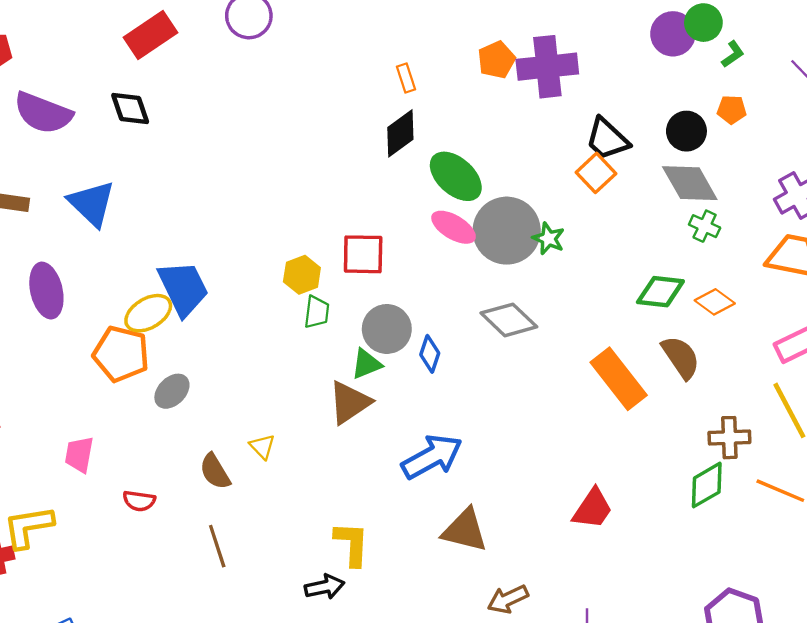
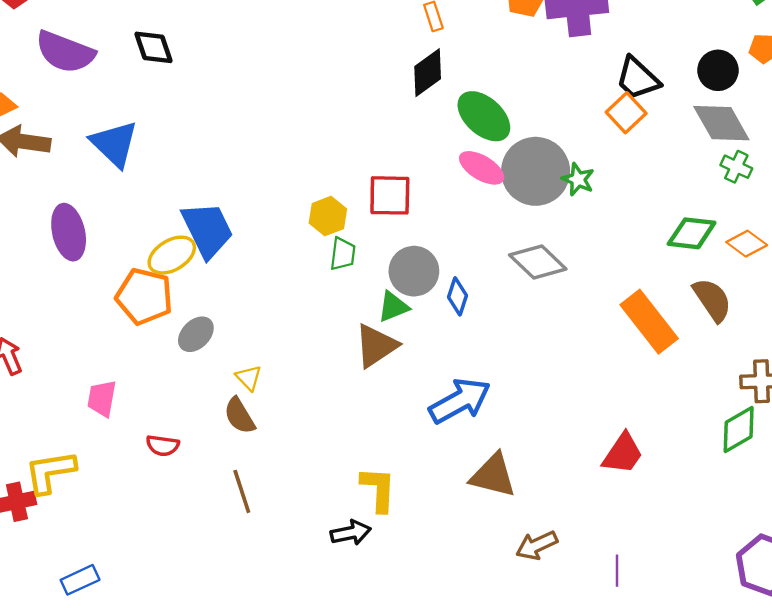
yellow triangle: (262, 447) -> (249, 378), moved

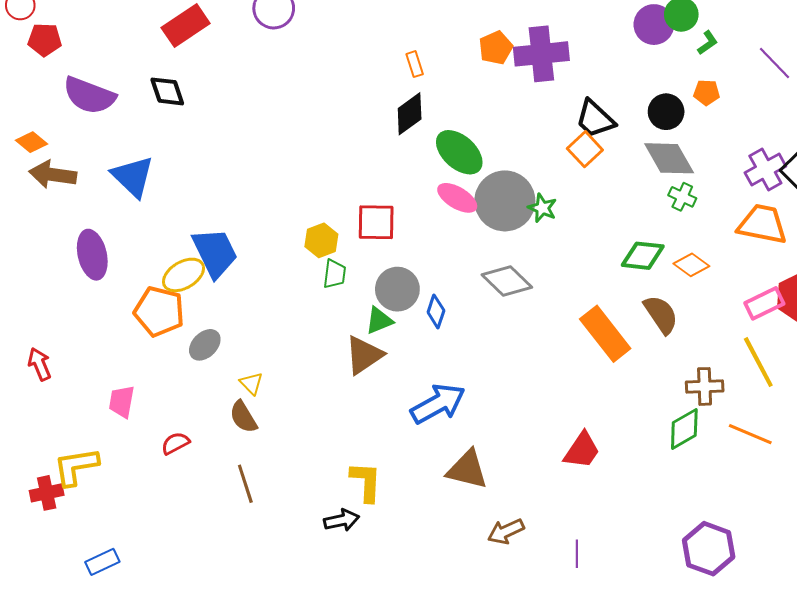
red semicircle: (163, 446) -> (175, 443), turned 144

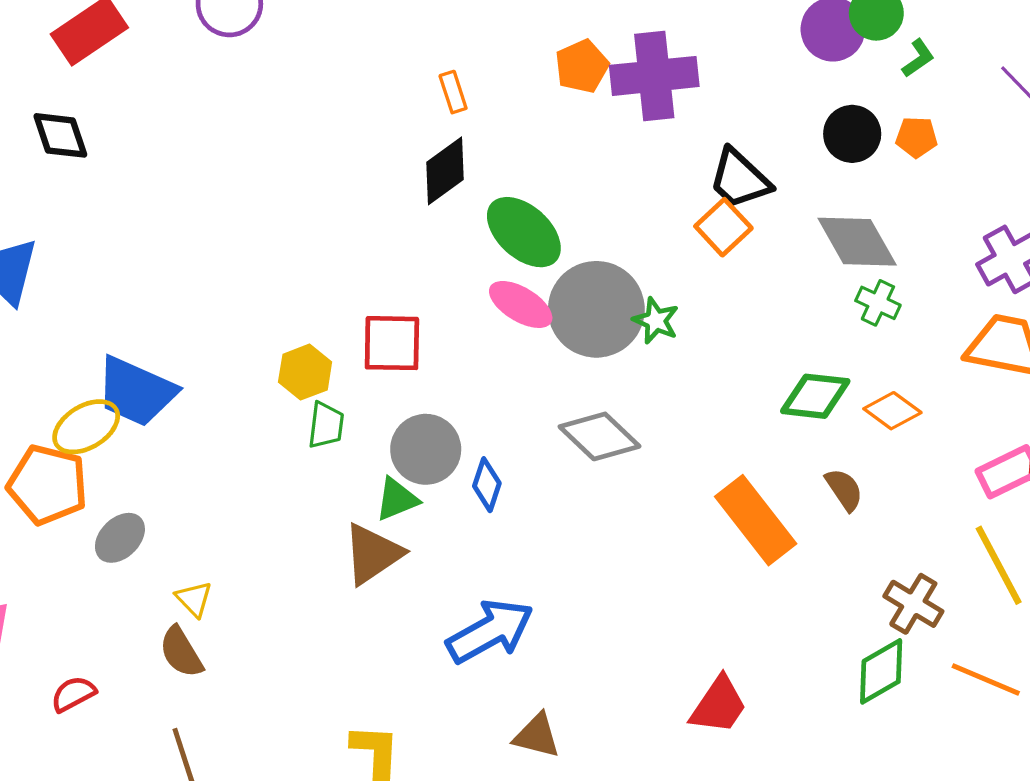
black circle: (666, 112) -> (852, 134), moved
blue trapezoid: (215, 253) -> (136, 391), turned 140
brown semicircle: (661, 314) -> (844, 490), size x0.7
brown cross: (705, 386) -> (913, 604), turned 33
brown triangle: (467, 470) -> (537, 736), size x0.7

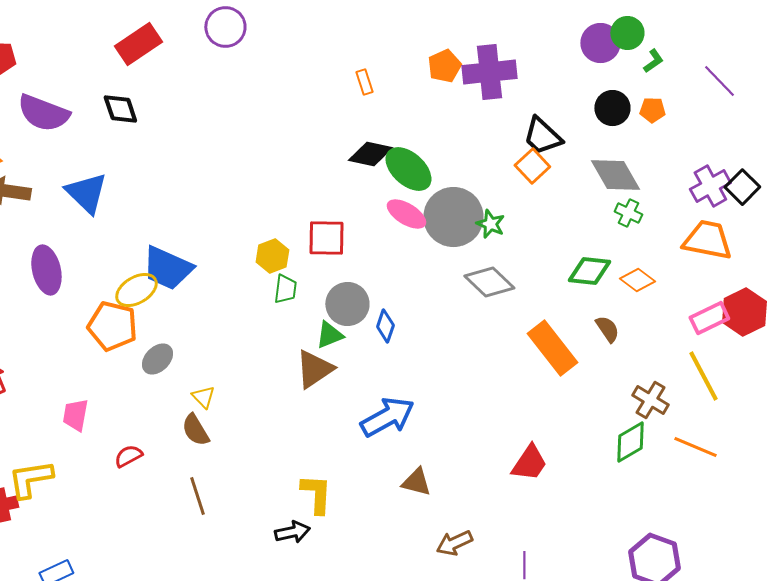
black diamond: (445, 171) -> (370, 154), moved, turned 48
gray diamond: (600, 436) -> (489, 282), moved

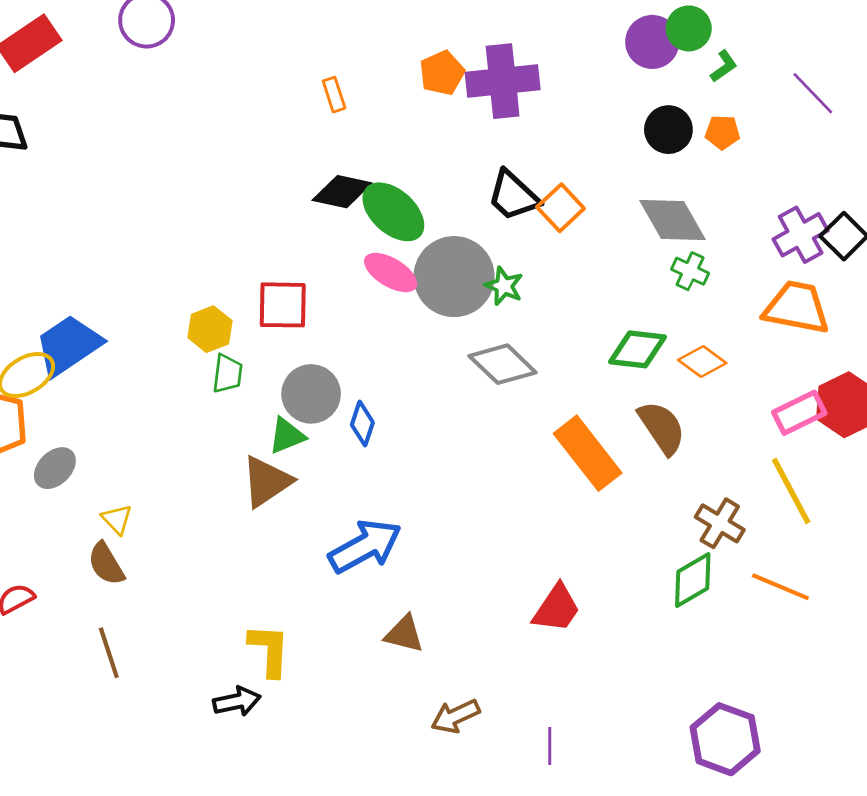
black trapezoid: (542, 136) -> (513, 196), moved
blue trapezoid: (167, 268) -> (68, 345), turned 122
brown semicircle: (607, 329) -> (662, 428), size x1.5

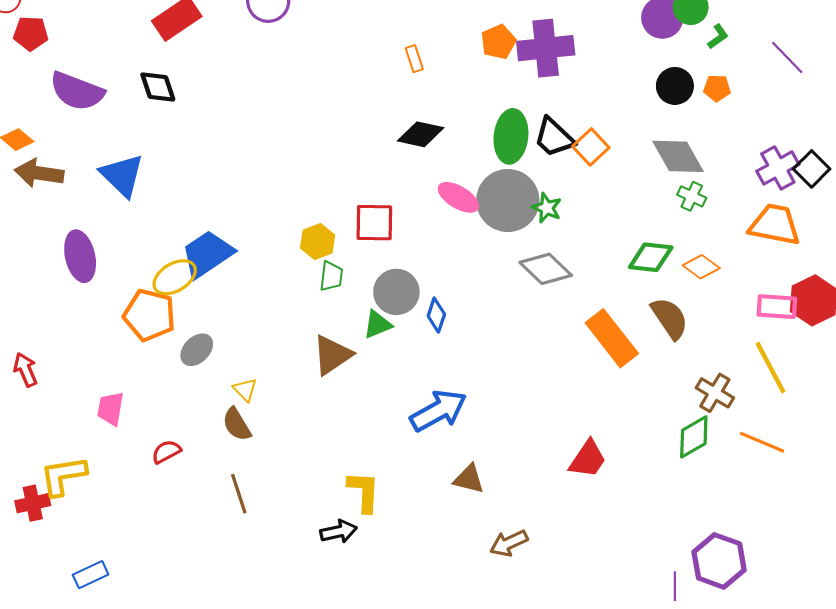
green ellipse: (393, 212) -> (511, 136), moved, turned 54
pink rectangle: (799, 413) -> (777, 307), turned 30
brown triangle: (267, 482) -> (332, 355), moved
purple line: (550, 746) -> (675, 586), moved

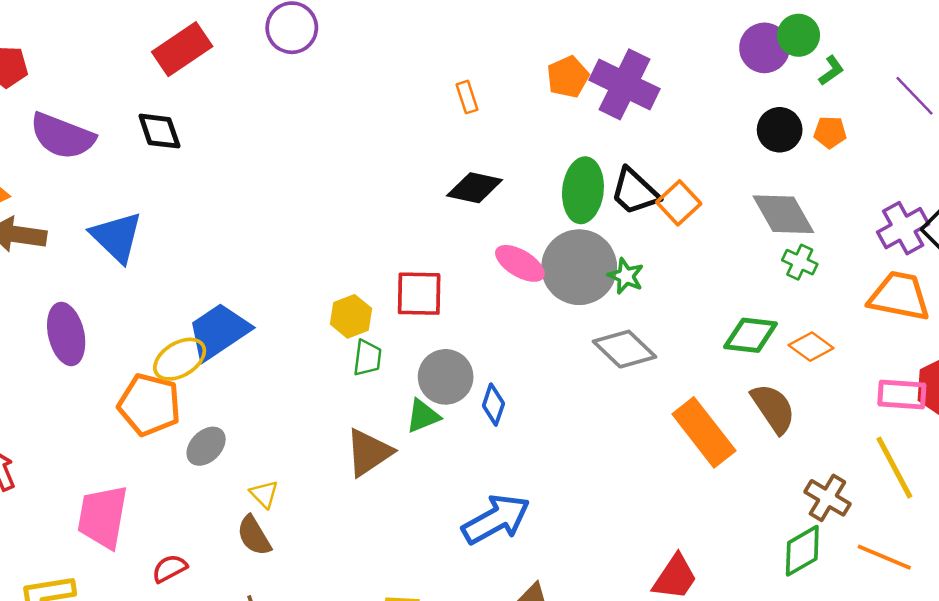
purple cross: (546, 48) -> (625, 84), turned 32
pink trapezoid: (111, 409) -> (103, 517), size x1.6

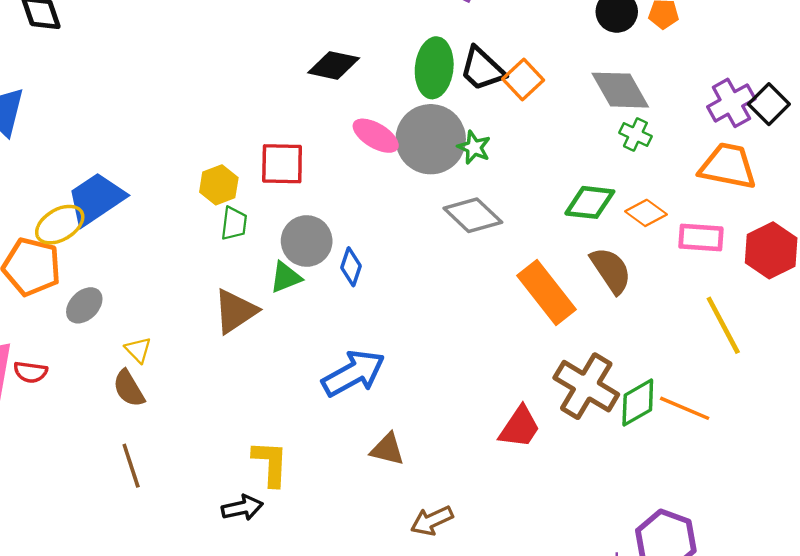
pink rectangle: (902, 394) -> (701, 237), moved
brown cross: (827, 498) -> (586, 386), moved, size x1.5
orange line: (884, 557) -> (685, 408), moved
red semicircle: (170, 568) -> (30, 372), moved, turned -144

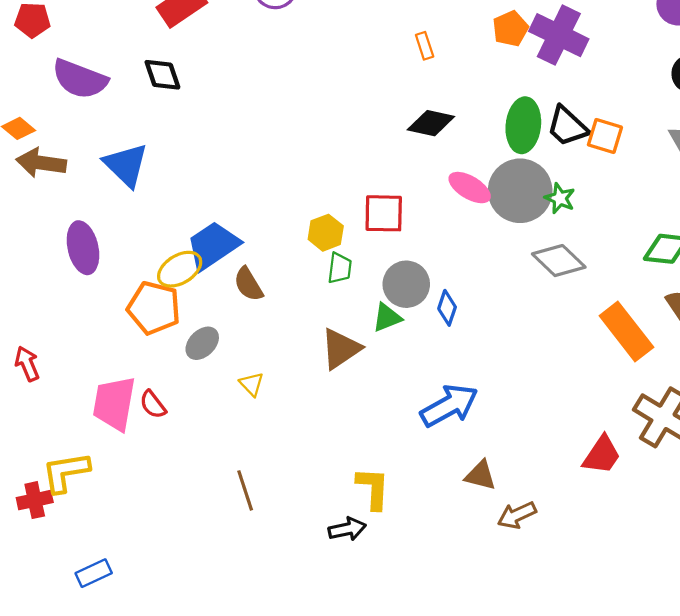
orange square: (523, 80) -> (605, 136), turned -30
red semicircle: (30, 372) -> (153, 404), turned 44
brown semicircle: (129, 388) -> (248, 284), moved
brown arrow: (432, 521) -> (517, 515), moved

